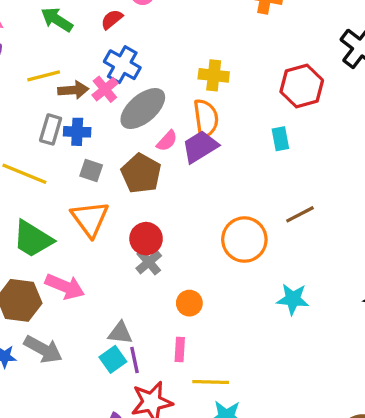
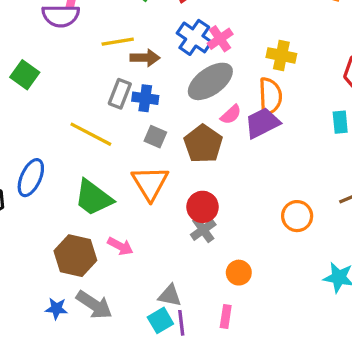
pink cross: (105, 89) -> (220, 39), moved
orange circle: (244, 240) -> (297, 216), size x0.7
pink arrow: (65, 286) -> (120, 246), size x0.7

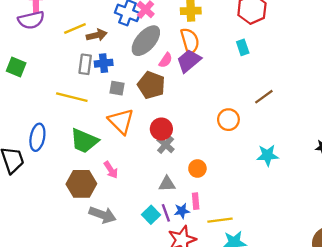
pink arrow: (120, 246) -> (111, 170), turned 42
gray triangle: (170, 296) -> (167, 184), moved
blue star: (56, 309) -> (182, 211), moved

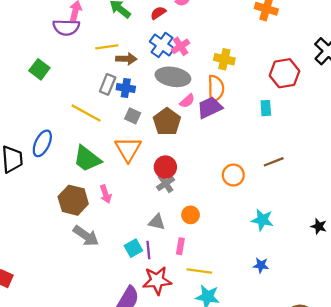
gray ellipse: (146, 41) -> (173, 77), turned 44
blue star: (182, 211) -> (261, 265), moved

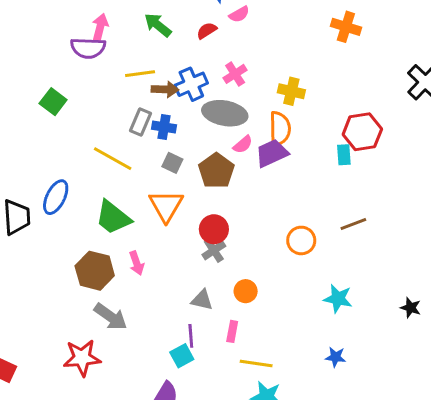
blue cross: (162, 45) -> (191, 84), moved, turned 30
red hexagon: (285, 73) -> (362, 132), moved
cyan square: (133, 248) -> (182, 356), moved
red star: (157, 281) -> (82, 358), moved

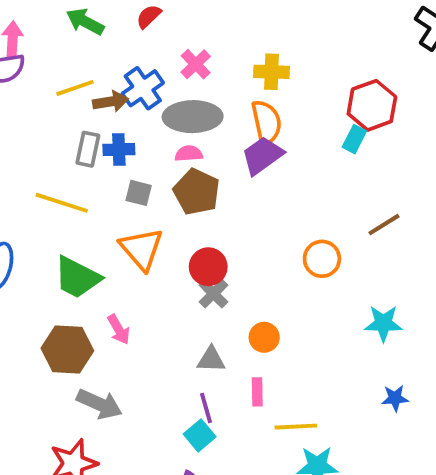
pink semicircle: (243, 144) -> (189, 154), moved, turned -132
cyan rectangle: (344, 155) -> (354, 139), turned 42

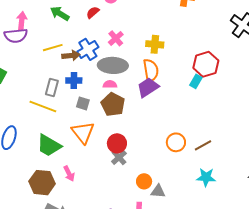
gray rectangle: (88, 149) -> (52, 88), moved
brown line: (384, 225) -> (203, 145), moved
gray triangle: (211, 359) -> (158, 191), moved

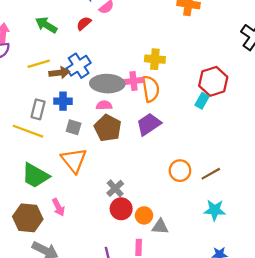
pink cross: (116, 38) -> (133, 81), moved, turned 35
purple trapezoid: (148, 87) -> (149, 124), moved
red circle: (117, 143) -> (121, 209), moved

